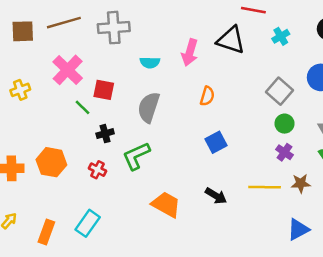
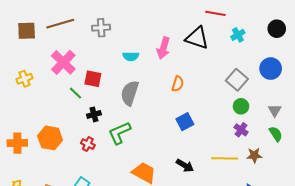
gray cross: (114, 28) -> (101, 28), size x0.7

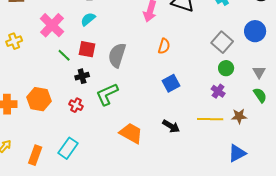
cyan semicircle: (131, 56) -> (88, 19), moved, turned 140
red square: (93, 79) -> (87, 49), moved
purple cross: (241, 130) -> (218, 91), moved

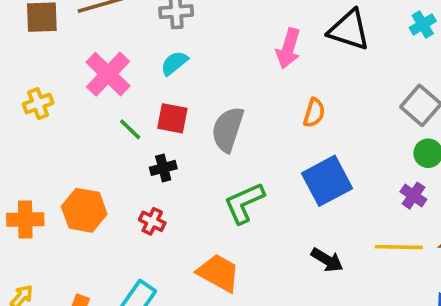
blue square: (171, 83) -> (327, 181), size x1.5
green L-shape: (107, 94) -> (244, 203), moved
orange trapezoid: (131, 133) -> (218, 273), moved

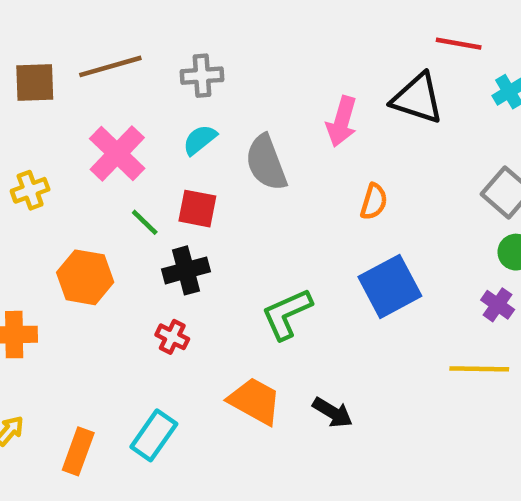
gray semicircle: (228, 129) -> (266, 163), moved, turned -39
black cross: (163, 168) -> (186, 270), size x1.4
orange hexagon: (84, 210) -> (85, 277), moved
black arrow: (327, 260) -> (333, 412), moved

